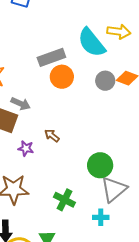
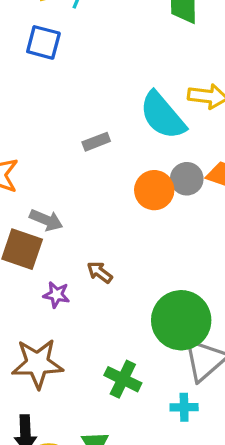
gray rectangle: (51, 57) -> (96, 142), size x0.6
orange circle: (62, 77) -> (154, 190), moved
green circle: (100, 165) -> (181, 320), size x1.4

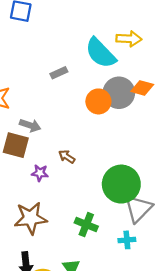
gray circle: (187, 179) -> (119, 93), size x1.5

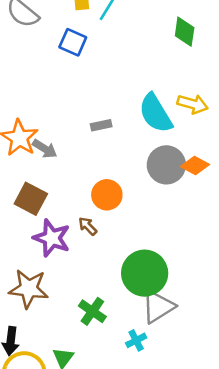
orange circle: (98, 101) -> (107, 195), moved
gray arrow: (30, 125) -> (45, 149), moved
purple star: (40, 173) -> (52, 238), size x1.8
cyan cross: (127, 240) -> (136, 340), turned -35

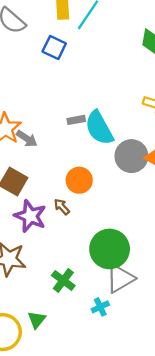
cyan semicircle: (156, 113) -> (99, 128), moved

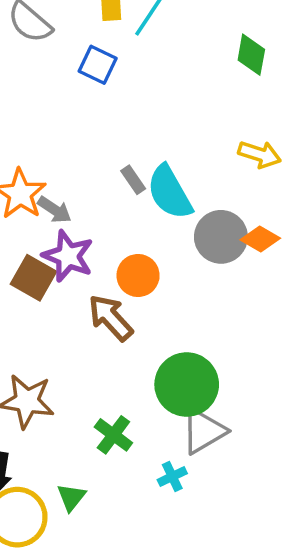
gray rectangle: (76, 120) -> (133, 180), turned 66
brown arrow: (62, 207) -> (111, 318), size x1.8
purple star: (30, 216) -> (68, 256), moved

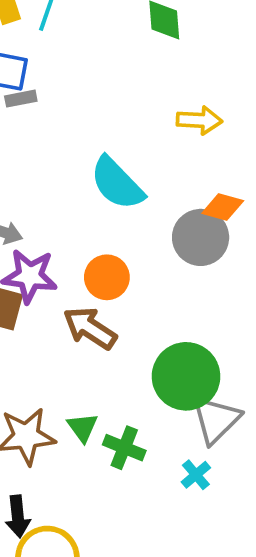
gray rectangle: (133, 180) -> (21, 99), moved, turned -52
gray circle: (221, 237) -> (201, 237), moved
green triangle: (71, 497) -> (83, 427), moved

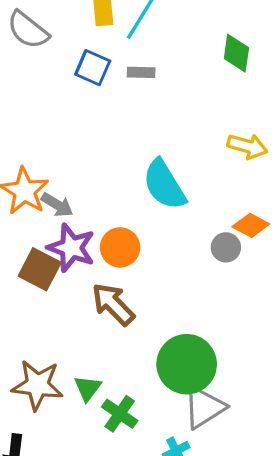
gray rectangle: (21, 99) -> (141, 72), moved
gray circle: (201, 237) -> (226, 247), size x0.6
orange circle: (107, 277) -> (120, 247), moved

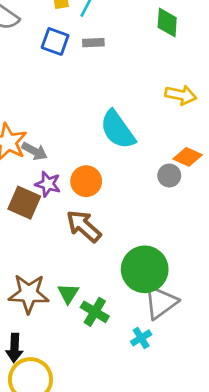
purple star: (71, 248) -> (48, 184), size x0.7

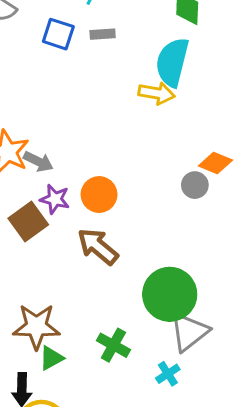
yellow arrow: (181, 95) -> (157, 93), moved
cyan semicircle: (118, 130) -> (172, 62), moved, turned 51
brown square: (24, 203) -> (28, 221), turned 32
green triangle: (68, 293) -> (51, 358), moved, turned 30

